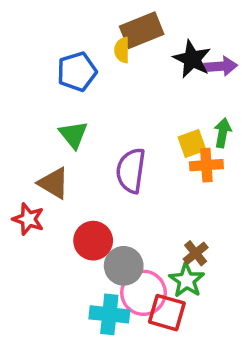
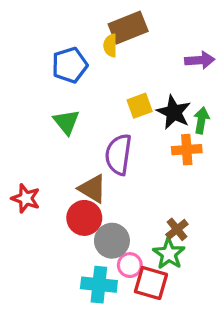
black star: (192, 59) -> (174, 112), moved
yellow square: (192, 144) -> (140, 106), moved
brown triangle: (54, 183) -> (92, 189), moved
pink circle: (143, 293) -> (130, 265), size x0.6

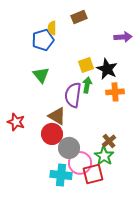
brown rectangle: (128, 28) -> (79, 17), size x0.7
yellow semicircle: (110, 46) -> (52, 28), moved
green arrow: (201, 120) -> (87, 85), moved
pink circle: (130, 265) -> (80, 163), size x1.5
red square: (151, 283) -> (93, 174), turned -30

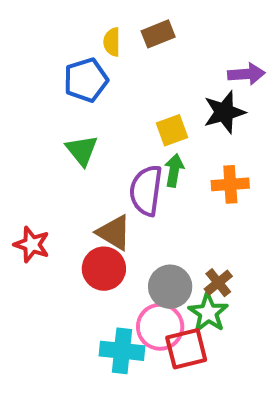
yellow semicircle: (52, 28) -> (112, 42), moved
black star: (107, 69) -> (224, 112), moved, turned 30
gray circle: (69, 148) -> (170, 287), moved

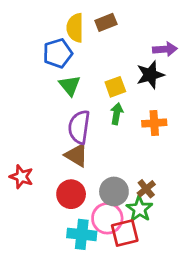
yellow semicircle: (112, 42) -> (75, 28), size x1.5
green triangle: (82, 150) -> (70, 85), moved
purple semicircle: (146, 190) -> (79, 127), moved
red star: (32, 245) -> (21, 177), moved
red circle: (104, 269) -> (71, 194), moved

